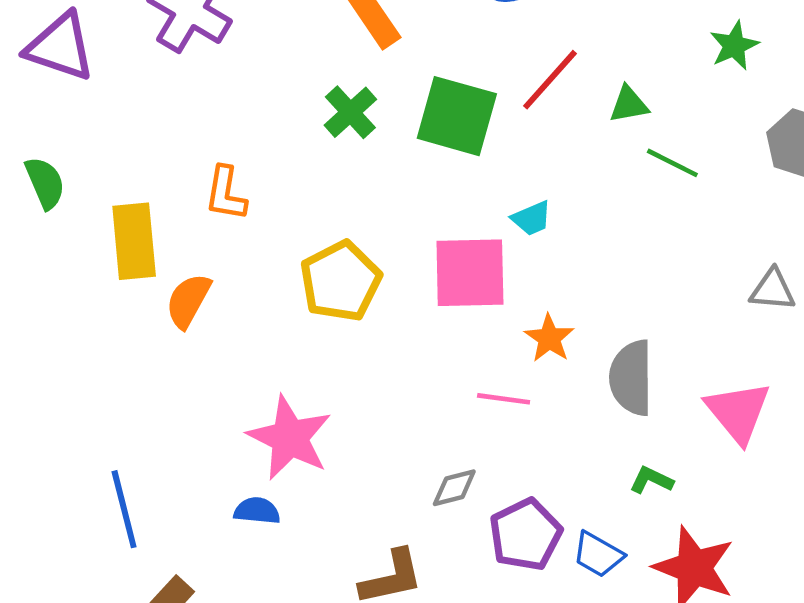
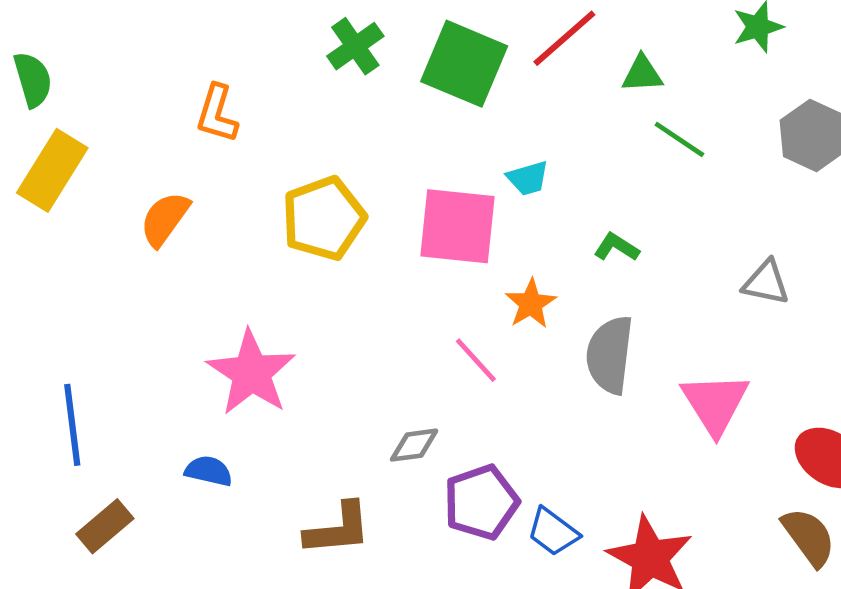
yellow rectangle: (134, 241) -> (52, 170), moved, turned 30
pink line: (504, 399) -> (476, 360), turned 33
green L-shape: (651, 480) -> (617, 247), moved
blue semicircle: (257, 511) -> (209, 471), moved

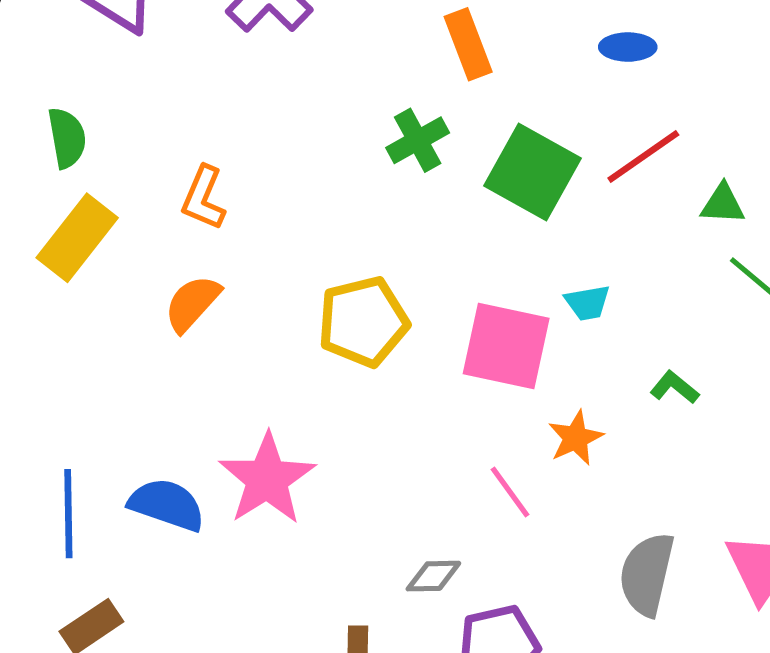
orange L-shape: (217, 114) -> (204, 198), moved
gray semicircle: (610, 355) -> (647, 574), moved
blue semicircle: (209, 471) -> (167, 505), moved, size x1.5

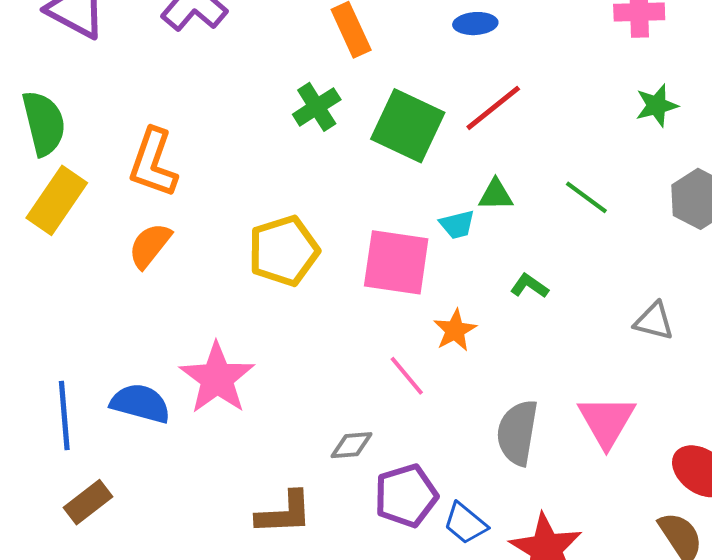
green semicircle: (67, 138) -> (44, 123), size x1.4
orange L-shape: (204, 198) -> (153, 163), size x1.4
green triangle: (723, 204) -> (496, 195), moved

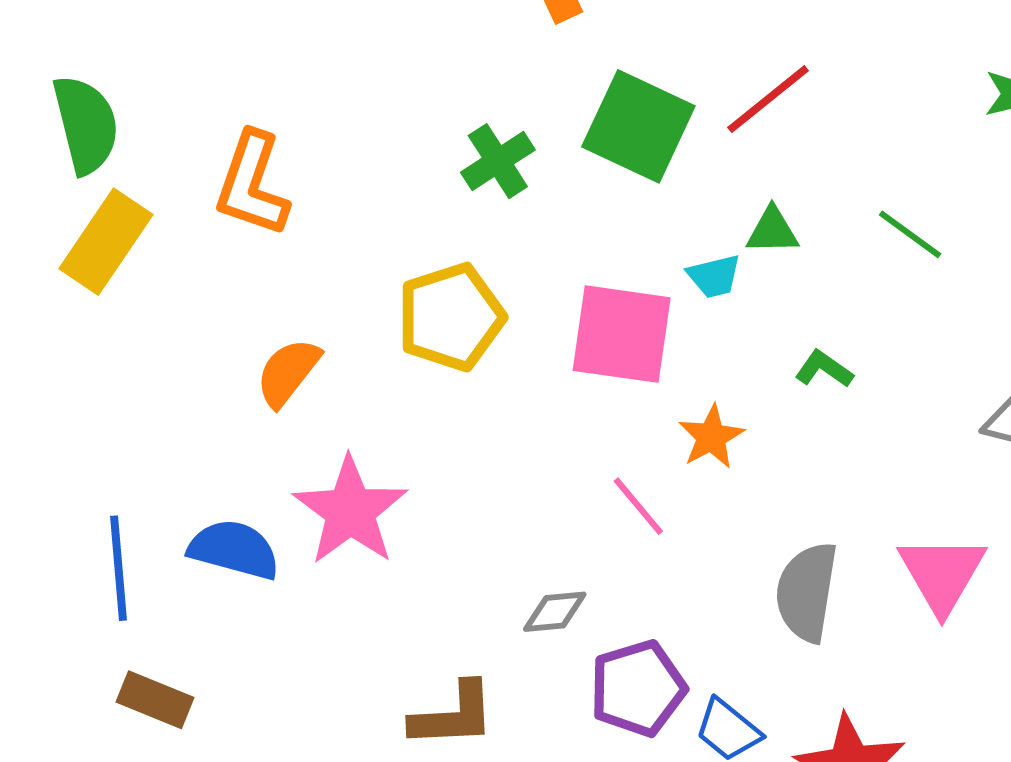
green cross: (317, 107) -> (498, 161), moved
orange semicircle: (150, 245) -> (288, 372), moved
brown rectangle: (88, 502) -> (155, 700), turned 60

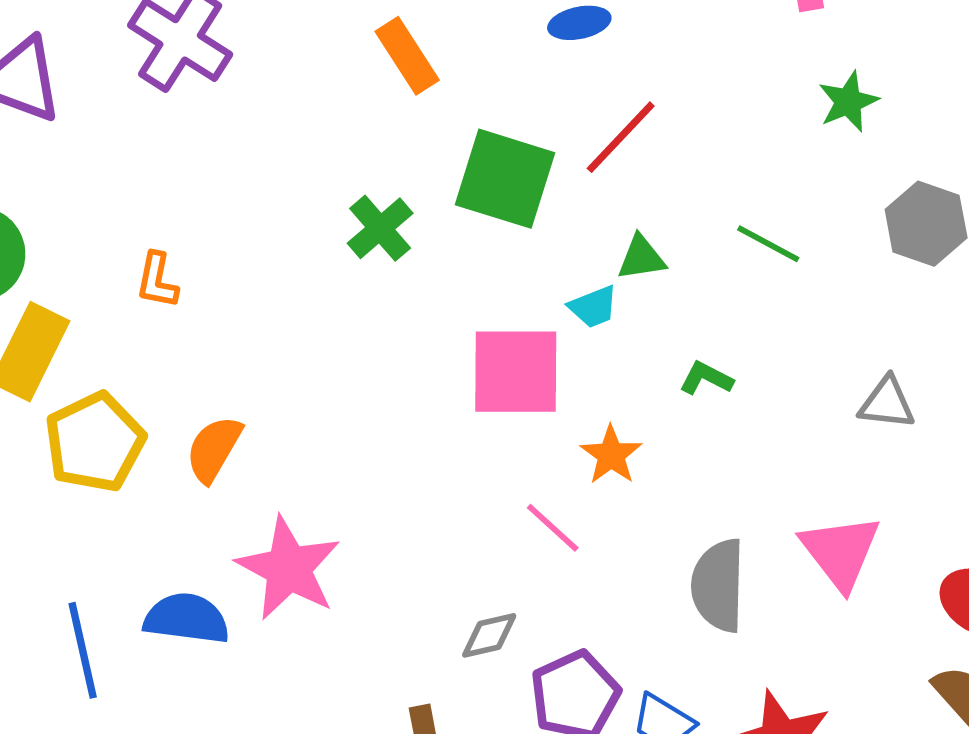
orange L-shape: (252, 184) -> (157, 280), size x0.6
yellow pentagon: (451, 317) -> (95, 442), moved

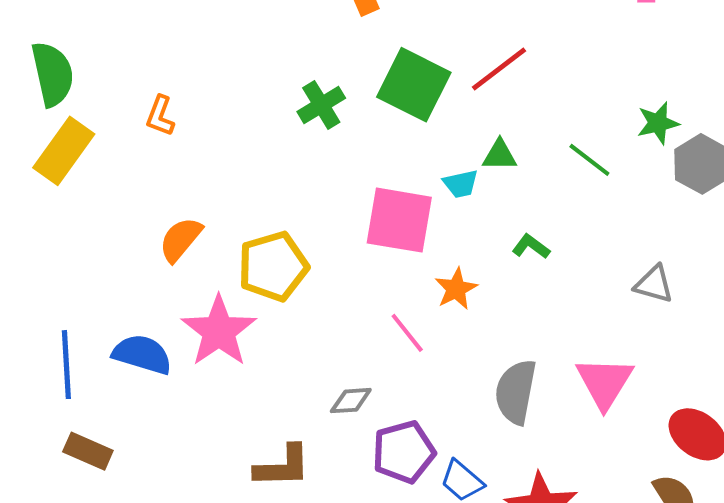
green star: (848, 102) -> (658, 123), moved
yellow pentagon: (95, 442) -> (273, 266), moved

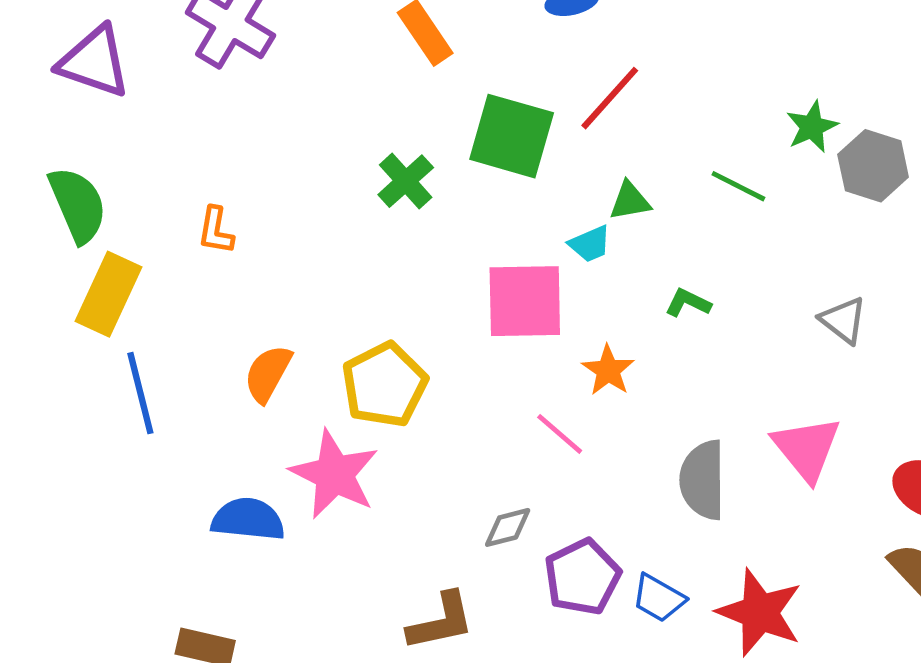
gray triangle: (654, 284) -> (843, 320), turned 33
blue line: (66, 365) -> (140, 393), moved

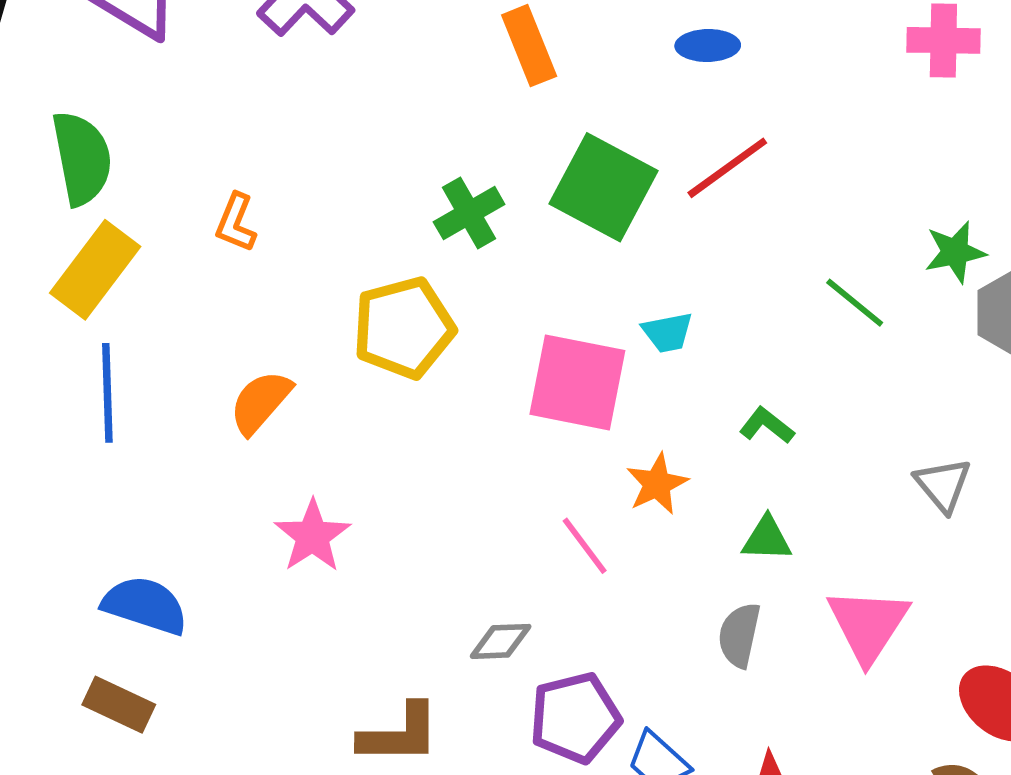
green triangle: (630, 201) -> (767, 539), moved
yellow pentagon: (384, 385) -> (404, 328), moved
pink star: (334, 474) -> (312, 536), size x0.7
gray semicircle: (703, 480) -> (739, 635), size x0.7
blue semicircle: (248, 519) -> (145, 605), moved

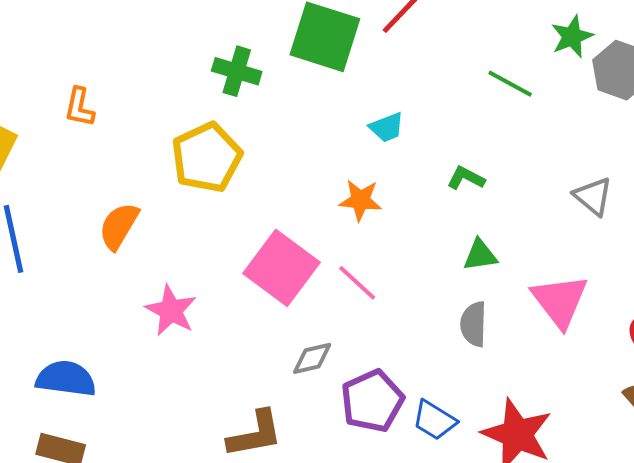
green cross: (469, 213) -> (237, 71), turned -33
pink square: (577, 382) -> (281, 268), moved, turned 36
orange star: (657, 484) -> (360, 200), moved, turned -30

